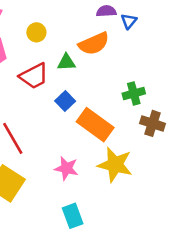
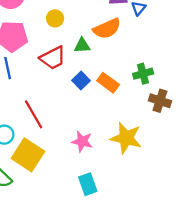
orange rectangle: (95, 125) -> (108, 83), moved, size x0.7

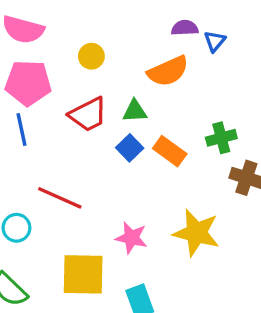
green triangle: (82, 45) -> (135, 111), moved
red line: (34, 114) -> (60, 198), turned -36
yellow square: (28, 155) -> (83, 274), moved, turned -32

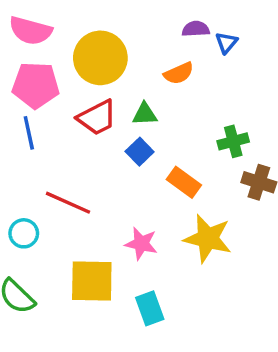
yellow circle: (91, 56) -> (100, 58), size x2.0
orange semicircle: (168, 71) -> (179, 73), size x0.7
orange rectangle: (170, 151) -> (184, 182), moved

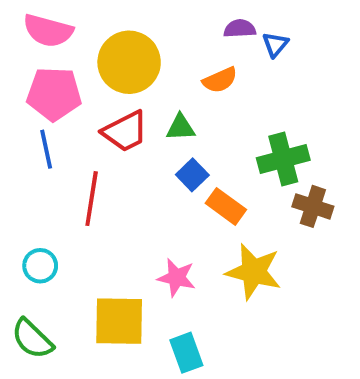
green cross: (233, 141) -> (283, 159), size x1.4
blue square: (140, 152) -> (192, 175), moved
red line: (68, 203) -> (92, 199), moved, turned 75

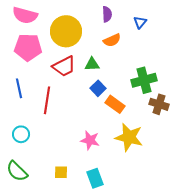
purple semicircle: (240, 29) -> (107, 14), moved, turned 91
blue line: (46, 149) -> (19, 88), moved
yellow square: (119, 321) -> (61, 172), moved, size x0.5

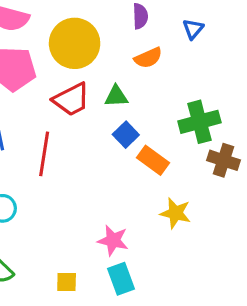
yellow star: (129, 137) -> (175, 213), size x0.7
pink star: (90, 140) -> (113, 240), moved
yellow square: (61, 172) -> (67, 282), moved

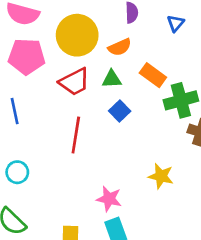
orange semicircle: (148, 58) -> (120, 47), moved
red line: (44, 154) -> (76, 135), moved
orange rectangle: (153, 160) -> (153, 75), moved

